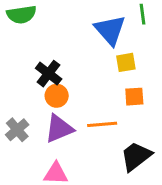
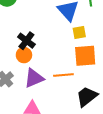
orange circle: (57, 96) -> (24, 55), moved
orange square: (134, 97) -> (85, 56), size x1.6

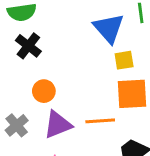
black cross: (26, 41) -> (28, 46), moved

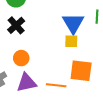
yellow square: (124, 60) -> (71, 41), moved

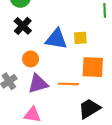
blue triangle: (73, 23) -> (56, 39), moved, turned -45

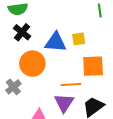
orange circle: (31, 59) -> (32, 64), size x1.6
purple triangle: (38, 84) -> (64, 103), moved, turned -35

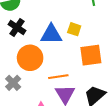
yellow square: (79, 39) -> (74, 29), turned 32
orange line: (71, 85) -> (58, 77), moved

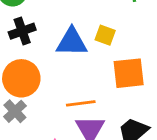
black cross: (17, 27) -> (22, 31), turned 36
orange circle: (30, 58) -> (21, 78), moved

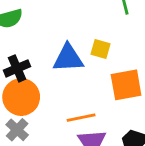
black cross: (22, 31) -> (17, 68), moved

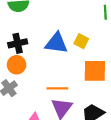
orange circle: (21, 97) -> (17, 65), size x0.7

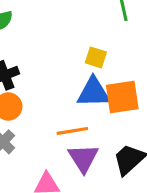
blue triangle: (56, 43) -> (93, 92), moved

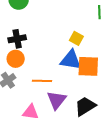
orange line: (72, 131) -> (42, 81), moved

